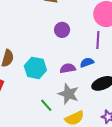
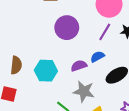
purple circle: (62, 30) -> (67, 28), size x1.5
purple line: (98, 40) -> (105, 32), turned 36

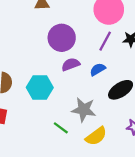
purple semicircle: (79, 66) -> (71, 64), moved

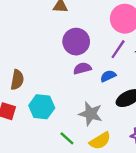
cyan hexagon: (40, 88) -> (42, 107), moved
green line: (61, 128) -> (67, 138), moved

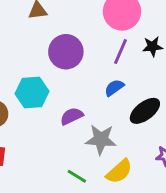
purple semicircle: (82, 68) -> (72, 116), moved
cyan hexagon: (42, 107) -> (32, 92), moved

